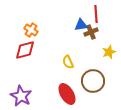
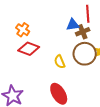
red diamond: (25, 50) -> (29, 49), moved, turned 35
brown circle: (93, 81) -> (85, 54), moved

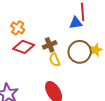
blue triangle: (73, 25) -> (76, 23), moved
brown cross: (83, 32) -> (50, 45), moved

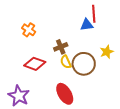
red diamond: (24, 47) -> (35, 64), moved
brown circle: (80, 52) -> (84, 64), moved

